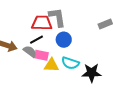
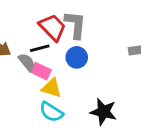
red trapezoid: (42, 23) -> (52, 27), turned 30
cyan semicircle: (70, 63) -> (51, 112), moved

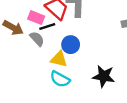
blue circle: (77, 57) -> (71, 45), moved
pink rectangle: (41, 71) -> (36, 18), moved

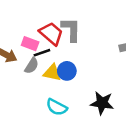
gray semicircle: (37, 39) -> (32, 66), turned 77
yellow triangle: (59, 59) -> (52, 73), moved

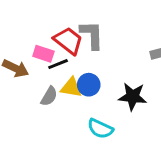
gray semicircle: (32, 66) -> (49, 96), moved
black star: (102, 103) -> (133, 97), moved
cyan semicircle: (57, 107) -> (100, 129), moved

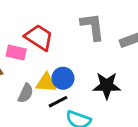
gray L-shape: (92, 35) -> (93, 27), moved
black line: (58, 64) -> (58, 102), moved

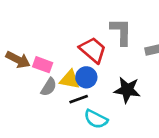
red trapezoid: (39, 37) -> (93, 50), moved
pink rectangle: (16, 53) -> (43, 65), moved

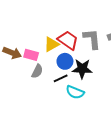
gray L-shape: (121, 32) -> (92, 39), moved
yellow triangle: (70, 79) -> (51, 44), moved, turned -35
black star: (127, 90) -> (82, 69), moved

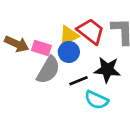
blue circle: (65, 61) -> (69, 52), moved
gray semicircle: (37, 71) -> (48, 70), size x1.5

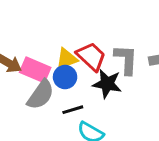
pink rectangle: (41, 48) -> (35, 70), size x1.4
black star: (107, 70) -> (107, 84), moved

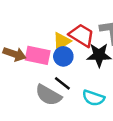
gray semicircle: (41, 95) -> (48, 95), moved, turned 96
black line: (73, 110) -> (62, 83), moved, turned 66

